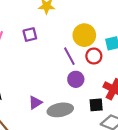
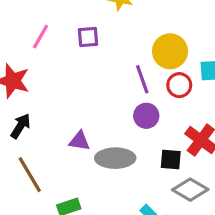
purple triangle: (35, 103) -> (79, 141), turned 32

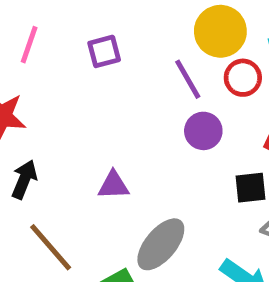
purple square: (88, 37) -> (104, 51), moved
gray ellipse: (115, 158) -> (161, 244), moved, turned -39

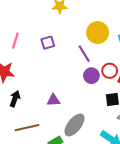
red circle: (243, 78) -> (110, 71), moved
brown line: (51, 247) -> (27, 128), turned -60

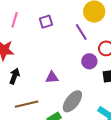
purple circle: (91, 76) -> (89, 61), moved

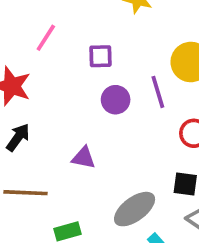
purple circle: (89, 61) -> (116, 100), moved
gray ellipse: (72, 101) -> (135, 209), moved

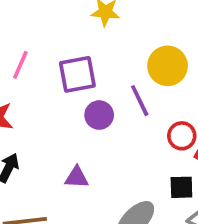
purple square: (100, 56) -> (77, 74), size x1.5

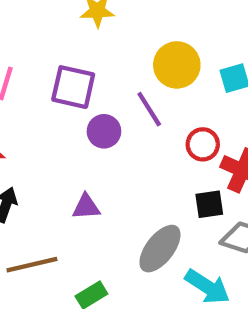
purple square: (77, 74) -> (73, 87), turned 30

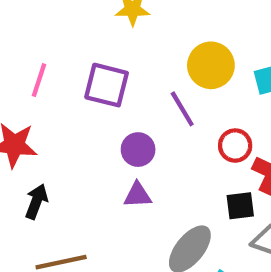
purple circle: (104, 131) -> (138, 150), moved
purple triangle: (86, 207) -> (138, 195), moved

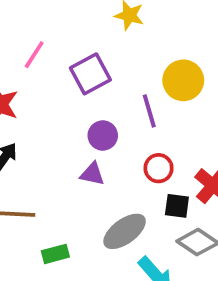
purple square: (107, 85) -> (90, 74), turned 33
red circle: (235, 146) -> (159, 168), moved

